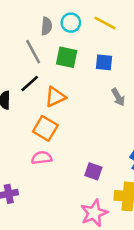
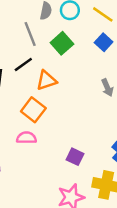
green square: (67, 57) -> (62, 43), turned 30
blue square: (104, 62) -> (104, 42), moved, turned 30

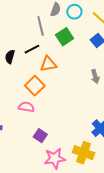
purple square: (75, 157) -> (40, 136), moved

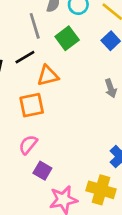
orange square: (35, 86) -> (32, 105), turned 36
pink semicircle: (26, 107) -> (28, 145), moved, turned -56

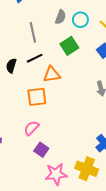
gray line: (35, 26) -> (33, 32), moved

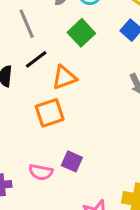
pink semicircle: (31, 128) -> (41, 172), moved, turned -112
purple square: (41, 150) -> (72, 161), moved

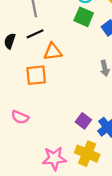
green square: (81, 33) -> (84, 17), moved, turned -36
purple square: (72, 161) -> (83, 121), moved

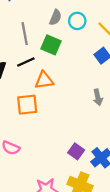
green square: (84, 17) -> (51, 45), moved

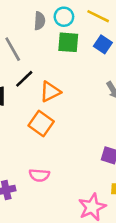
green square: (51, 45) -> (68, 42), moved
orange square: (27, 105) -> (41, 123), turned -30

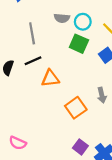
gray semicircle: (40, 21) -> (62, 18), turned 72
orange square: (41, 123) -> (76, 108), moved

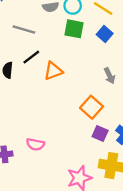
gray line: (32, 33) -> (24, 29), turned -50
orange square: (76, 108) -> (92, 107), moved

